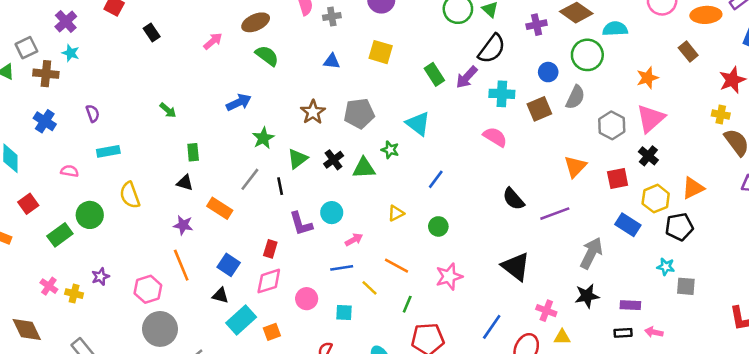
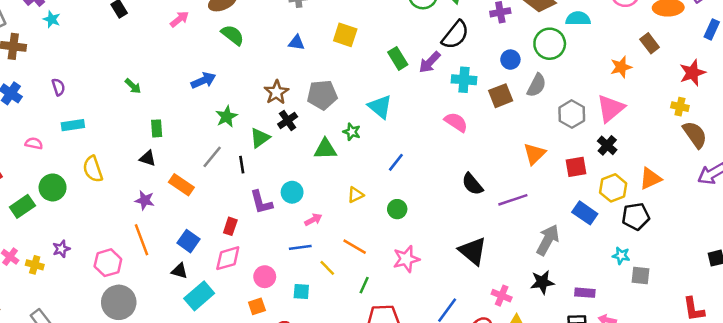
cyan star: (71, 53) -> (52, 19), moved
orange star: (647, 78) -> (621, 67), moved
black cross: (334, 160) -> (288, 120), moved
orange square: (272, 332) -> (257, 306), moved

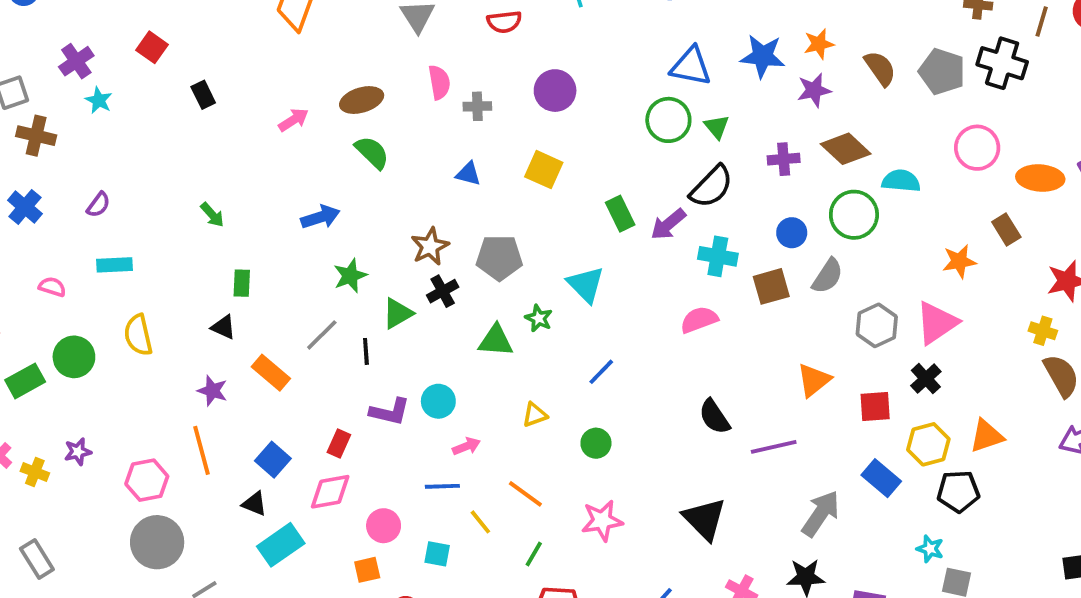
purple semicircle: (58, 87) -> (98, 205), turned 48
pink semicircle: (456, 122) -> (699, 320), turned -60
purple L-shape: (261, 202) -> (390, 412), turned -68

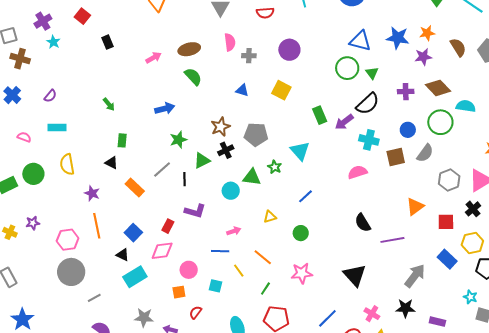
purple star: (212, 391) -> (92, 193), moved
cyan circle: (438, 401) -> (231, 191), moved

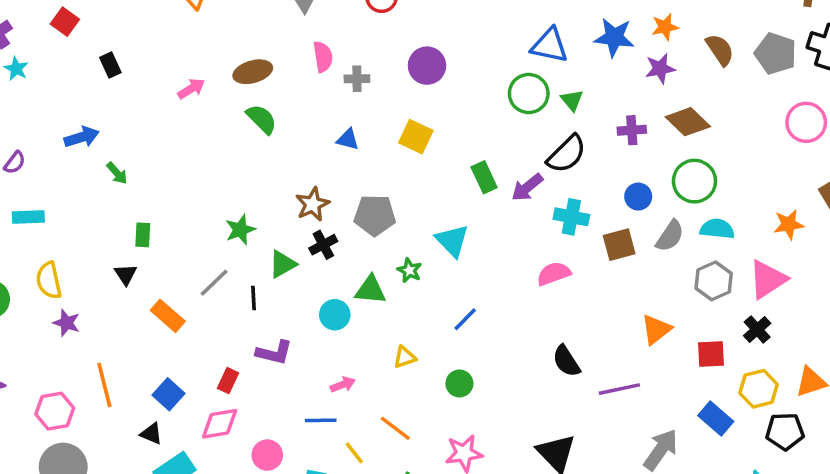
cyan semicircle: (466, 106) -> (717, 229), moved
blue arrow: (165, 109) -> (82, 137), moved
black triangle: (111, 163) -> (126, 274), turned 32
purple star: (92, 193) -> (66, 323), moved

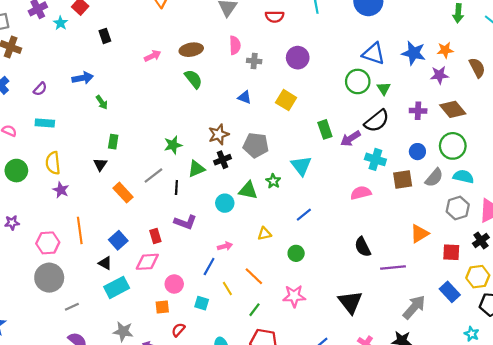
cyan star: (16, 69) -> (60, 23), moved
red rectangle: (228, 381) -> (155, 236), turned -48
blue line: (321, 420) -> (209, 266), turned -66

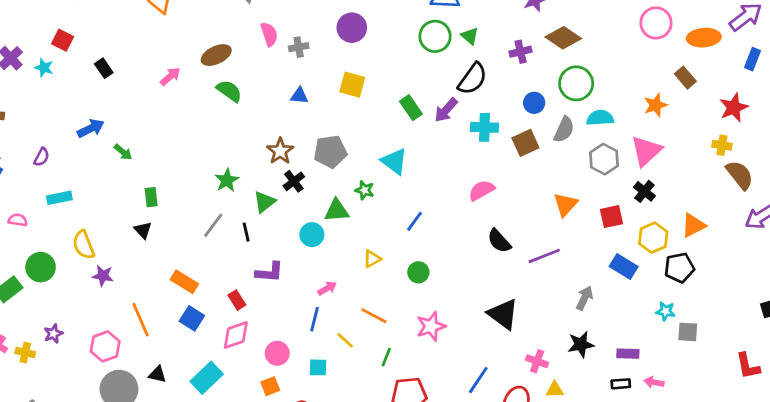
orange rectangle: (123, 193) -> (184, 282), moved
pink semicircle: (361, 193) -> (481, 190), moved
black triangle: (105, 263) -> (157, 374), moved
gray arrow: (414, 307) -> (585, 298), size x0.7

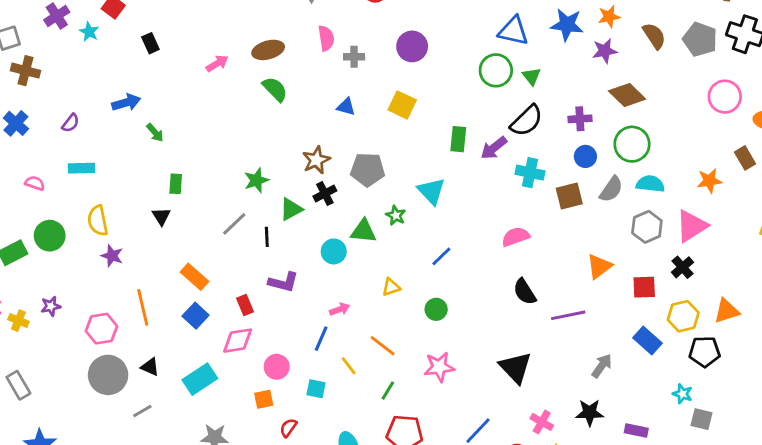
purple cross: (521, 52) -> (580, 119), moved
green rectangle: (411, 108) -> (458, 139), turned 30

